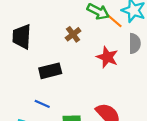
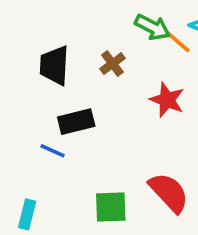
black trapezoid: (22, 37) -> (54, 65), moved
blue line: (42, 104) -> (53, 151), moved

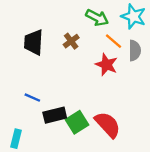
orange line: (178, 42) -> (113, 41), moved
black rectangle: (76, 122) -> (55, 115), moved
green square: (111, 207) -> (77, 122), moved, turned -30

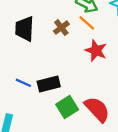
orange line: (113, 41) -> (87, 23), moved
black rectangle: (55, 115) -> (49, 84), moved

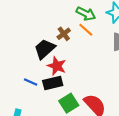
black trapezoid: (25, 29) -> (45, 49), moved, turned 45
red star: (96, 51) -> (57, 66), moved

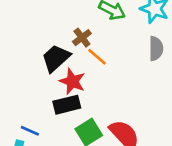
orange line: (86, 30) -> (97, 57), moved
blue line: (31, 82) -> (30, 131), moved

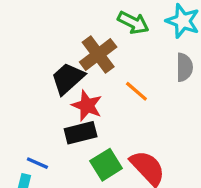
brown cross: (82, 38) -> (98, 55), size x1.6
orange line: (97, 57) -> (136, 91), moved

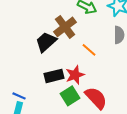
red star: (87, 106) -> (75, 75), moved, turned 30
blue line: (37, 163) -> (19, 96), moved

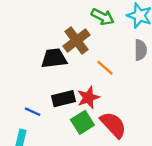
black trapezoid: (46, 42) -> (54, 58), turned 35
blue line: (19, 96) -> (33, 112), moved

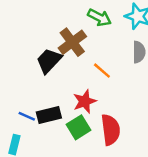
black trapezoid: (54, 58) -> (49, 61), turned -40
black rectangle: (63, 99) -> (49, 115), moved
red semicircle: (113, 125) -> (111, 130), turned 36

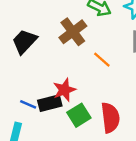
black trapezoid: (49, 61) -> (24, 41), moved
red star: (85, 101) -> (64, 90), moved

